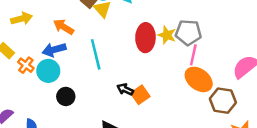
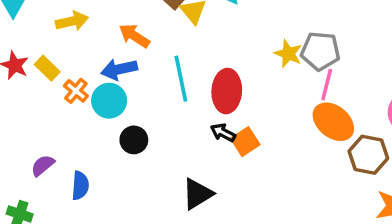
red ellipse: (145, 38) -> (227, 91), moved

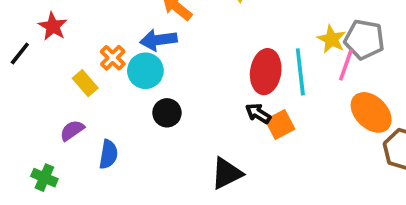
yellow rectangle: (47, 68) -> (85, 83), moved
cyan line: (181, 79) -> (300, 72), moved
pink line: (327, 85) -> (346, 65), moved

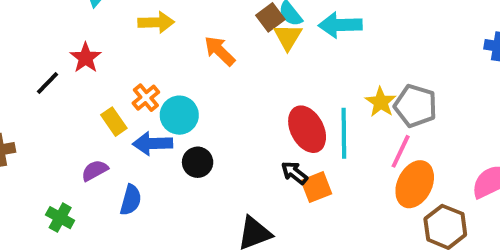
blue arrow: (158, 40) -> (153, 144), moved
pink line: (346, 65) -> (401, 151), moved
red ellipse: (266, 72) -> (307, 129), turned -42
orange ellipse: (371, 112) -> (415, 184), turned 66

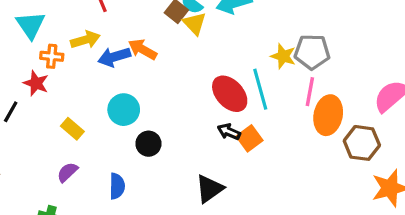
orange cross: (146, 98) -> (52, 56), moved, turned -30
blue arrow: (153, 144) -> (114, 57), moved
blue semicircle: (131, 200) -> (117, 186), moved

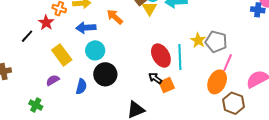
blue arrow: (114, 57) -> (86, 28), moved
pink line: (310, 92) -> (228, 63), moved
yellow rectangle: (72, 129) -> (62, 55), size x1.5
black circle: (148, 144) -> (105, 74), size x1.5
blue semicircle: (117, 186) -> (81, 86), moved

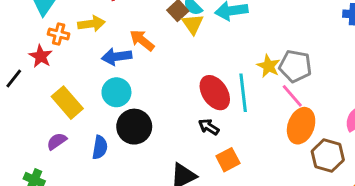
blue arrow: (86, 28) -> (117, 57), moved
pink line: (228, 63) -> (292, 96), moved, turned -60
orange square: (167, 85) -> (228, 160), moved

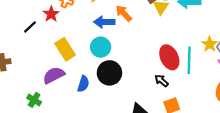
purple semicircle: (57, 141) -> (54, 75), size x1.5

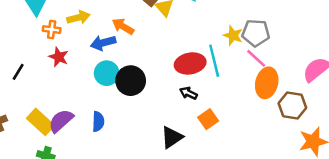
red star: (51, 14) -> (59, 57), moved
yellow rectangle: (65, 49) -> (41, 122), moved
red ellipse: (169, 57) -> (190, 63), turned -60
black circle: (109, 73) -> (131, 81), moved

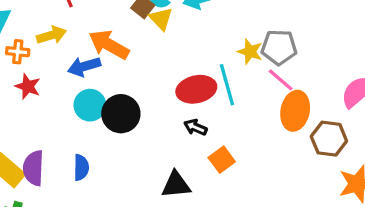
orange arrow: (123, 26) -> (109, 45), size x1.4
purple semicircle: (61, 121) -> (33, 168), turned -44
black triangle: (172, 137) -> (176, 185), turned 30

